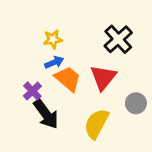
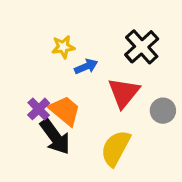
blue arrow: (54, 62) -> (86, 66), moved
orange trapezoid: (68, 79) -> (65, 111), moved
gray circle: (136, 103) -> (163, 111), moved

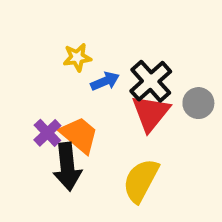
black cross: (142, 47) -> (151, 81), moved
gray circle: (163, 111) -> (198, 103), moved
black arrow: (55, 137) -> (67, 167), turned 30

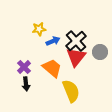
orange trapezoid: (79, 135) -> (52, 68), moved
black arrow: (67, 167) -> (26, 84), moved, size x0.6
yellow semicircle: (141, 181) -> (71, 91), turned 130

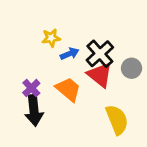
red triangle: (76, 57) -> (100, 75), turned -30
black arrow: (26, 84) -> (34, 110), size x1.6
yellow semicircle: (71, 91) -> (117, 120), moved

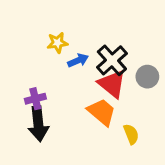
purple cross: (31, 88) -> (35, 99), turned 30
orange trapezoid: (68, 89) -> (102, 112), moved
yellow semicircle: (117, 120) -> (131, 134), size x0.6

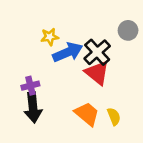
blue arrow: (78, 60) -> (68, 52), size x1.6
gray circle: (147, 77) -> (128, 30), moved
orange trapezoid: (102, 112) -> (87, 114), moved

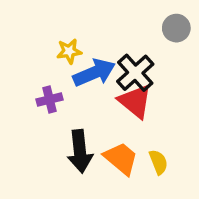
gray circle: (128, 30) -> (176, 28), moved
purple cross: (30, 86) -> (50, 100), moved
black arrow: (33, 107) -> (80, 151), moved

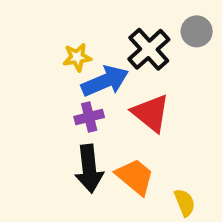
black cross: (135, 73) -> (149, 49), moved
purple cross: (50, 100) -> (89, 117), moved
yellow semicircle: (158, 162) -> (185, 203), moved

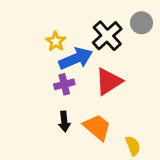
yellow star: (77, 57) -> (56, 41), turned -30
red triangle: (151, 113) -> (109, 81), turned 48
black arrow: (89, 169) -> (64, 121), size x0.6

